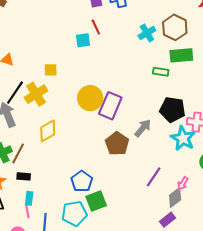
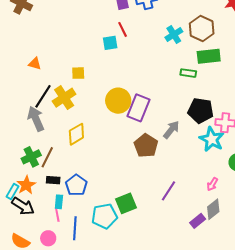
purple line: (154, 177) -> (169, 191), moved
blue pentagon: (82, 181) -> (76, 185), moved
gray diamond: (175, 197) -> (213, 209), moved

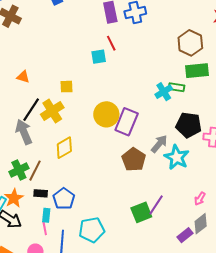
cyan cross: (174, 35) -> (164, 92), moved
cyan star: (212, 139) -> (177, 157), moved
green square: (126, 203) -> (141, 212), moved

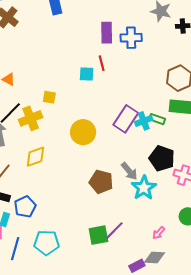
purple rectangle: (127, 122) -> (126, 119), moved
gray arrow: (159, 144) -> (129, 171), turned 90
brown pentagon: (134, 160) -> (101, 182), turned -30
gray diamond: (201, 224) -> (155, 258), turned 30

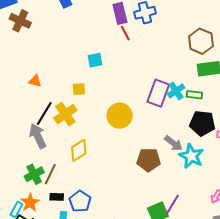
red line: (102, 63) -> (125, 33), moved
cyan square: (87, 74) -> (95, 60), moved
green rectangle: (157, 119) -> (194, 95), moved

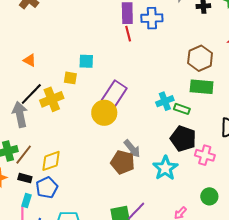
cyan square: (95, 60) -> (86, 61), moved
purple rectangle: (158, 93) -> (114, 94), moved
gray arrow: (173, 143) -> (132, 149), moved
yellow diamond: (79, 150) -> (51, 161), moved

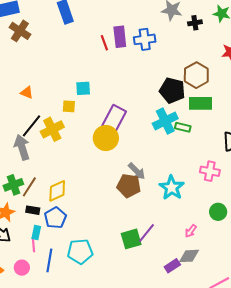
red line: (128, 34) -> (104, 43), moved
cyan cross: (165, 101) -> (165, 121), size x1.4
black pentagon: (183, 139) -> (172, 90), moved

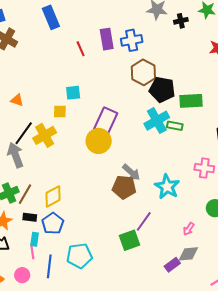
red line: (104, 43) -> (81, 49), moved
brown hexagon: (196, 75) -> (143, 72), moved
purple line: (146, 233) -> (144, 221), moved

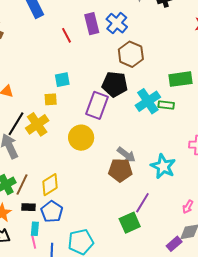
blue cross: (132, 40) -> (117, 23), turned -35
black pentagon: (162, 90) -> (115, 84), moved
yellow circle: (99, 141) -> (81, 138), moved

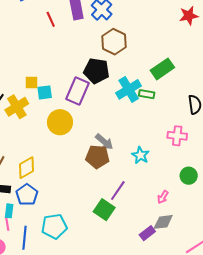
green rectangle: (181, 79) -> (162, 69), turned -30
cyan square: (62, 80) -> (45, 92), moved
cyan star: (163, 166) -> (140, 155), size x0.7
green square: (130, 223) -> (104, 210), turned -35

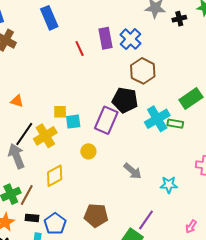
yellow circle: (60, 122) -> (88, 151), size x0.6
cyan star: (140, 155) -> (169, 185), turned -30
brown pentagon: (97, 157) -> (96, 215), moved
yellow diamond: (27, 168) -> (55, 176), moved

